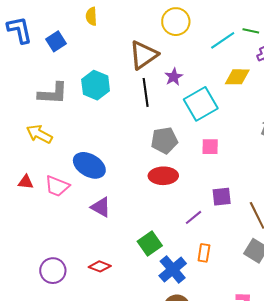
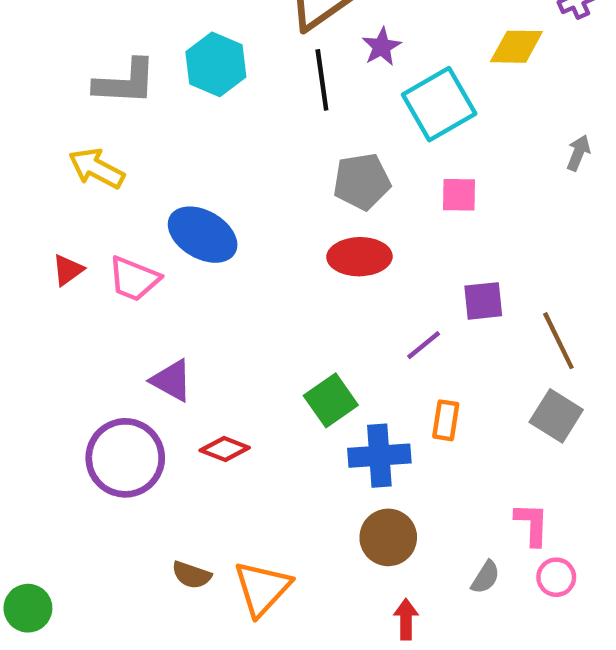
red triangle: (26, 182) -> (68, 270), turned -42
purple triangle: (101, 207) -> (172, 380), moved
blue cross: (173, 270) -> (379, 456), turned 36
purple circle: (53, 271) -> (125, 458), size x1.4

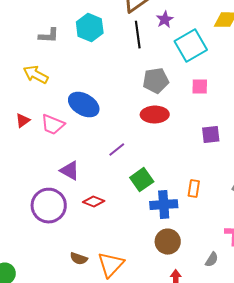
gray L-shape: (125, 82) -> (49, 36), size x0.7
purple line: (424, 345) -> (117, 150), moved

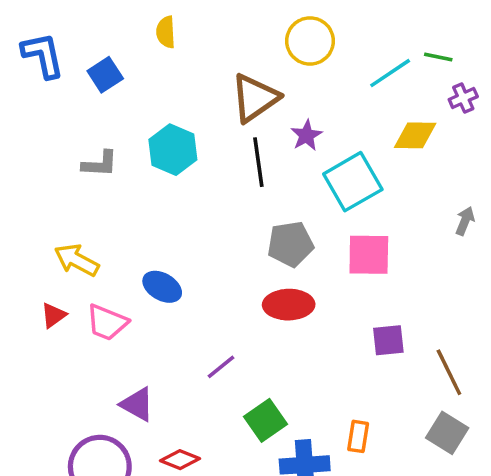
yellow arrow: (36, 75) -> (77, 260), moved
pink square: (200, 87) -> (369, 255), size x1.5
blue ellipse: (84, 105) -> (162, 287), size x0.7

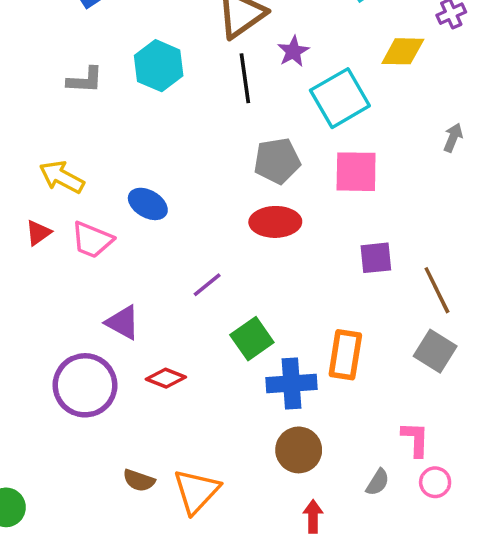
orange rectangle: (358, 436) -> (345, 355), size x1.5

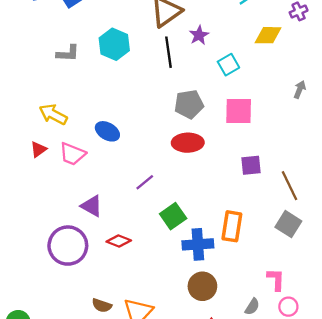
cyan square: (340, 98) -> (228, 65), size x0.6

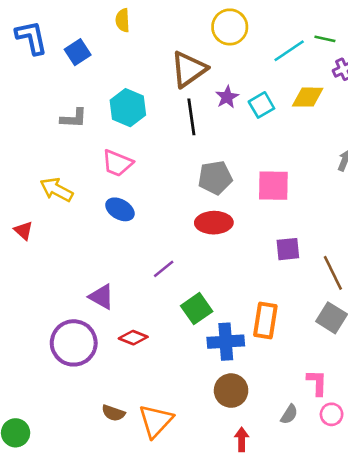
cyan square: (228, 65) -> (261, 105), moved
red triangle: (38, 149) -> (23, 231), moved, turned -42
pink trapezoid: (72, 154) -> (117, 163), moved

